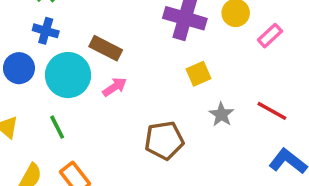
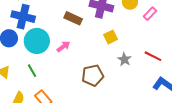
blue cross: (46, 31) -> (23, 17), size x1.6
brown rectangle: (106, 48) -> (73, 18), moved

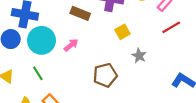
red line: (153, 56) -> (171, 27), moved, turned -54

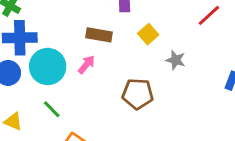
brown rectangle: (80, 13) -> (99, 35), moved
brown pentagon: (105, 75) -> (138, 94), turned 30

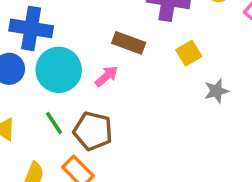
gray star: (176, 60) -> (216, 91), turned 30
brown pentagon: (138, 94) -> (93, 131), moved

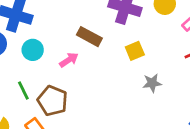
cyan circle: (59, 70) -> (33, 50), size x0.6

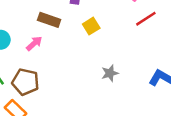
gray star: (152, 83) -> (110, 73), moved

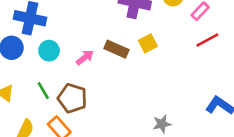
brown rectangle: (49, 20) -> (116, 49), moved
gray star: (110, 73) -> (162, 124), moved

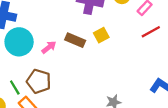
cyan circle: (49, 51) -> (19, 42), size x1.6
green line: (43, 91) -> (15, 87), moved

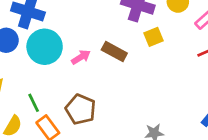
yellow square: (101, 35) -> (154, 37), moved
brown pentagon: (39, 81) -> (81, 109), moved

